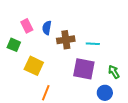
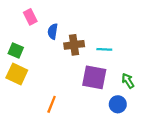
pink rectangle: (27, 26) -> (30, 17), moved
yellow square: (34, 66) -> (17, 74), moved

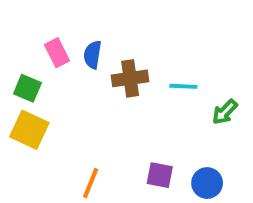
pink rectangle: (30, 17) -> (57, 53), moved
purple square: (94, 77) -> (160, 175), moved, size x0.6
green arrow: (128, 81) -> (225, 112), moved, turned -104

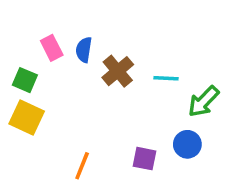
brown cross: (130, 78) -> (118, 71), turned -32
green arrow: (225, 112) -> (203, 101), size x1.4
blue circle: (207, 183) -> (187, 144), moved

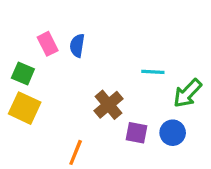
brown cross: (118, 71) -> (108, 105), moved
purple square: (145, 159) -> (136, 133), moved

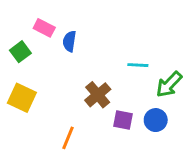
pink rectangle: (48, 44) -> (44, 28), moved, turned -36
green square: (23, 73) -> (20, 52), moved, turned 30

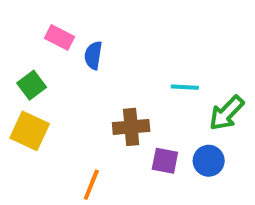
green square: (20, 52) -> (32, 85), moved
brown cross: (98, 95) -> (131, 127), turned 35

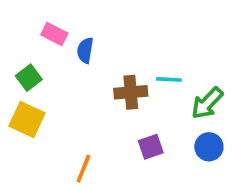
brown cross: (131, 127) -> (131, 92), moved
purple square: (165, 161) -> (151, 147), turned -30
blue circle: (209, 161) -> (209, 147), moved

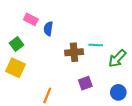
blue circle: (209, 147) -> (118, 92), moved

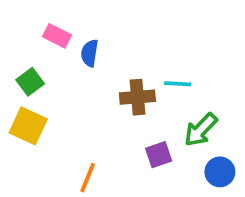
green arrow: (117, 58) -> (201, 130), moved

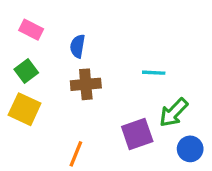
pink rectangle: (57, 36) -> (31, 30), moved
brown cross: (137, 97) -> (86, 84), moved
purple square: (159, 155) -> (137, 134), size x1.4

